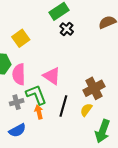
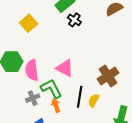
yellow square: (21, 38) -> (29, 23), moved
yellow semicircle: (86, 110) -> (94, 100), moved

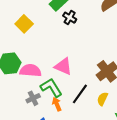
pink semicircle: (32, 70) -> (30, 70), turned 105
black line: (80, 97) -> (80, 94), turned 30
yellow semicircle: (94, 100) -> (102, 99), moved

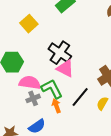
black cross: (70, 18) -> (60, 53), moved, size x1.6
pink semicircle: (30, 70) -> (30, 83), moved

